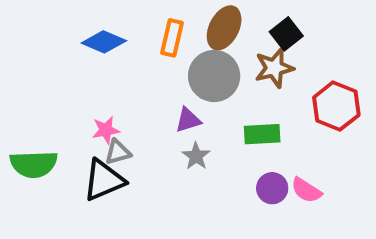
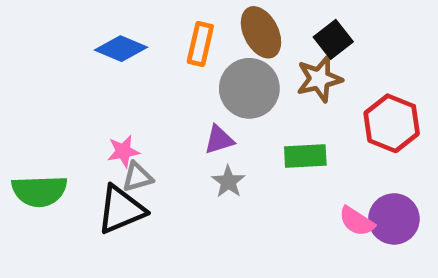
brown ellipse: (224, 28) -> (261, 32), turned -54
purple circle: (272, 188) -> (394, 219), moved, size x1.4

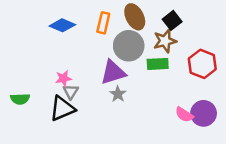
purple triangle: (219, 140) -> (113, 72), size x1.6
green rectangle: (305, 156) -> (158, 64), moved
gray triangle: (137, 177) -> (71, 92), turned -42
green semicircle: (39, 191) -> (20, 99), size x0.7

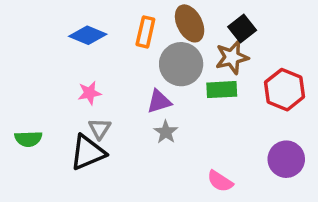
purple triangle: (113, 72) -> (159, 101), size x0.7
pink star: (64, 78) -> (89, 93), moved
pink semicircle: (184, 115) -> (220, 181), moved

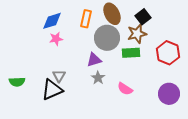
blue diamond: (88, 35) -> (52, 21), turned -40
pink star: (89, 93) -> (56, 39), moved
pink semicircle: (220, 181) -> (125, 89), moved

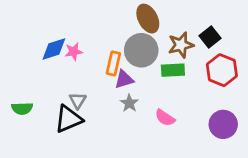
black square: (143, 17) -> (210, 37), moved
orange rectangle: (86, 19) -> (113, 63), moved
blue diamond: (52, 21) -> (54, 49), moved

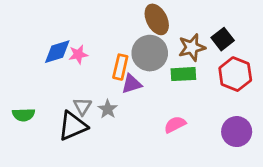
gray star: (129, 103) -> (108, 109), moved
pink semicircle: (165, 118) -> (175, 125), turned 120

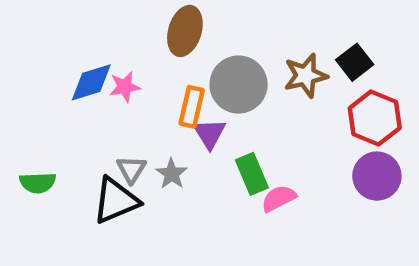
brown ellipse: (157, 19) -> (185, 31), moved, turned 44
green rectangle: (183, 74) -> (252, 174), moved, turned 70
purple triangle: (132, 84) -> (210, 134), turned -45
purple circle: (237, 132) -> (377, 176), moved

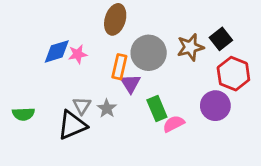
purple circle: (377, 176) -> (215, 106), moved

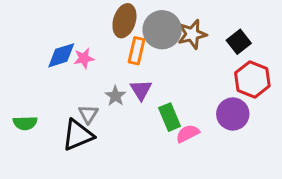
brown star: (190, 47) -> (192, 34), moved
gray circle: (149, 53) -> (162, 30), moved
orange rectangle: (119, 67) -> (136, 51), moved
gray star: (107, 108) -> (115, 96), moved

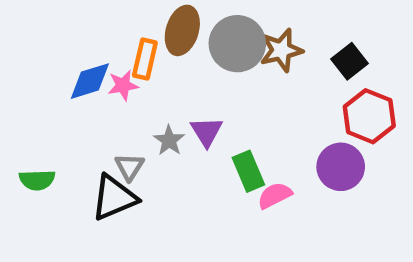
orange rectangle: (136, 51) -> (145, 59), moved

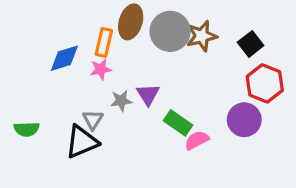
pink star: (123, 85) -> (101, 69), moved
gray star: (169, 140) -> (121, 101), turned 30
green rectangle: (248, 171) -> (178, 123), turned -32

